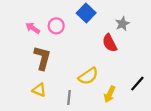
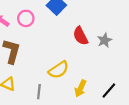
gray star: (122, 24) -> (105, 40), moved
black line: (137, 84) -> (109, 91), moved

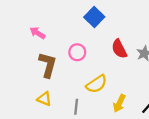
pink circle: (26, 18) -> (77, 52), moved

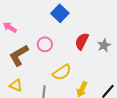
red semicircle: (119, 49) -> (82, 41), turned 54
brown L-shape: (48, 65) -> (19, 55), turned -135

